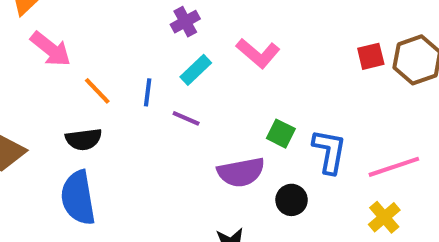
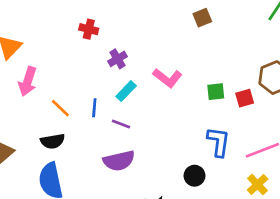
pink arrow: (51, 49) -> (28, 81), turned 72
red square: (371, 56) -> (245, 98), moved
green square: (281, 134) -> (216, 92), moved, turned -30
purple semicircle: (241, 172) -> (119, 161), moved

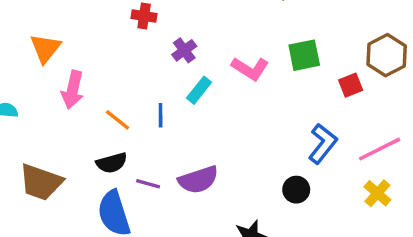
green square: (216, 92) -> (304, 55), moved, size x1.4
purple line: (121, 124) -> (148, 184), moved
blue L-shape: (219, 142) -> (323, 144), turned 36

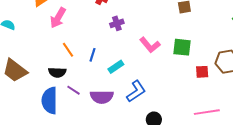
pink arrow: (73, 90) -> (58, 18), moved
cyan rectangle: (199, 90) -> (116, 67), moved
blue L-shape: (323, 144) -> (136, 91), moved

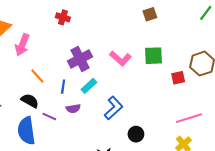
purple cross: (117, 23) -> (80, 59), moved, size x1.6
blue line: (93, 55) -> (63, 87), moved
black semicircle: (57, 72) -> (30, 101), turned -144
purple semicircle: (102, 97) -> (73, 109), moved, size x0.6

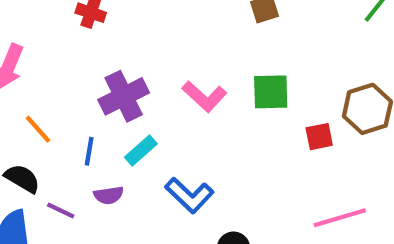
blue L-shape: (114, 108) -> (189, 195), turned 85

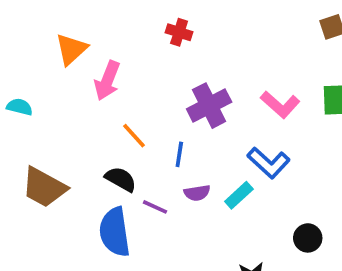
cyan rectangle: (141, 151) -> (239, 195), moved
blue L-shape: (189, 195) -> (269, 163), moved

